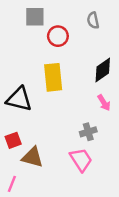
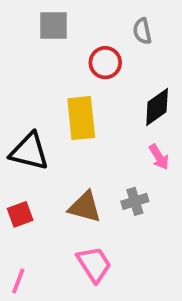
red circle: (58, 36) -> (105, 63), moved
brown triangle: (32, 157) -> (85, 207), moved
pink trapezoid: (81, 160) -> (94, 264), moved

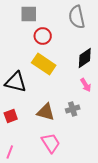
gray semicircle: (142, 31) -> (77, 17), size x1.6
red circle: (105, 63) -> (43, 36), moved
yellow rectangle: (81, 118) -> (44, 64), turned -50

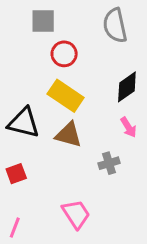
brown triangle: (46, 112) -> (69, 135), moved

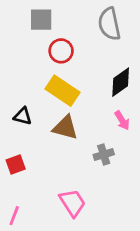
black triangle: (24, 123) -> (23, 116), size x0.6

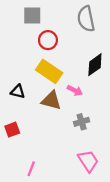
pink arrow: (122, 120) -> (75, 90), moved, turned -32
pink trapezoid: (72, 203) -> (88, 161), moved
pink line: (14, 216) -> (31, 169), moved

